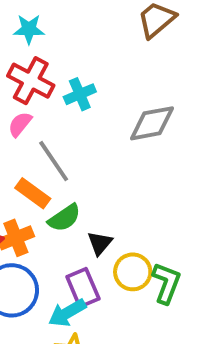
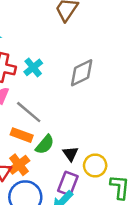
green L-shape: (166, 283) -> (120, 187), moved
purple rectangle: (83, 288) -> (68, 183), turned 60

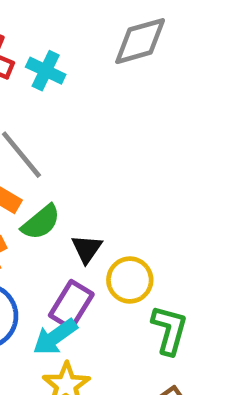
cyan cross: (33, 67) -> (46, 71), turned -36
gray diamond: (82, 73) -> (140, 41), moved

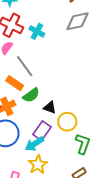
black triangle: (87, 249) -> (50, 108), turned -48

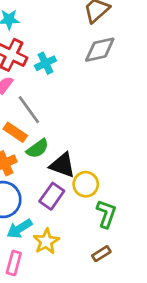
cyan cross: (37, 31) -> (45, 63), turned 35
black triangle: (50, 108) -> (62, 165), size x1.5
cyan arrow: (34, 144) -> (19, 229), moved

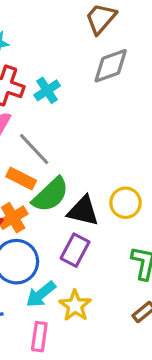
green semicircle: (38, 149) -> (50, 195), size x1.4
yellow circle: (86, 184) -> (126, 203), moved

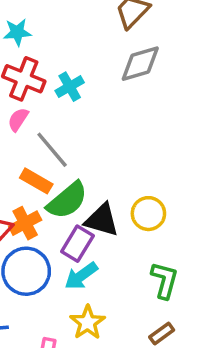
purple rectangle: (75, 250) -> (77, 244), moved
cyan arrow: (41, 294) -> (81, 276), moved

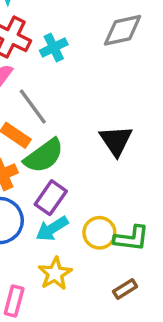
yellow circle: (148, 214) -> (99, 233), moved
black triangle: (102, 220) -> (116, 141), moved, turned 36
green L-shape: (165, 280) -> (131, 238), turned 78

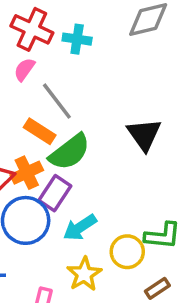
cyan cross: (54, 47) -> (77, 39), turned 36
purple rectangle: (51, 198) -> (55, 193), moved
yellow circle: (99, 233) -> (127, 252), moved

